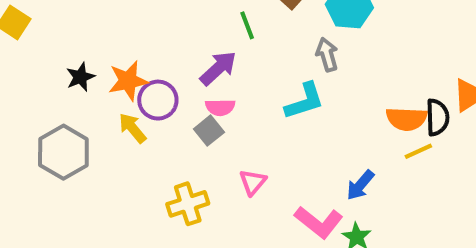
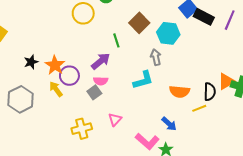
orange star: (128, 81) -> (55, 65), turned -30
orange semicircle: (407, 119) -> (180, 92), moved
blue arrow: (360, 185) -> (169, 124), turned -91

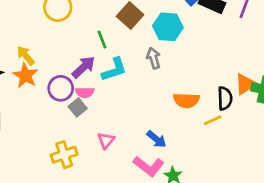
purple circle: (69, 76) -> (61, 88), moved
cyan L-shape: (143, 80) -> (114, 70), moved
yellow arrow: (56, 89) -> (26, 56), moved
blue arrow: (169, 124) -> (156, 139), moved

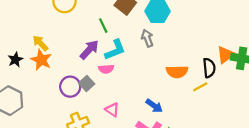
purple circle: (61, 88) -> (70, 87), moved
pink semicircle: (85, 92) -> (106, 69), moved
pink triangle: (106, 141) -> (112, 110), turned -32

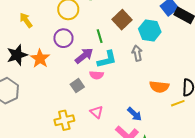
yellow arrow: (40, 43) -> (26, 20), moved
black star: (15, 60) -> (17, 55), size x1.5
purple circle: (70, 87) -> (63, 38), moved

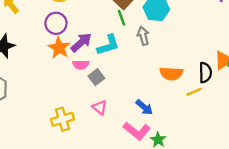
green line: (100, 36) -> (121, 18), moved
orange star: (40, 59) -> (59, 48), moved
pink semicircle: (97, 75) -> (81, 65), moved
gray square: (77, 86) -> (96, 77), moved

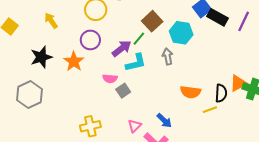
green line: (121, 18) -> (139, 39), moved, turned 56
purple arrow: (81, 42) -> (122, 48), moved
orange star: (59, 48) -> (74, 61), moved
pink triangle: (100, 108) -> (135, 126), moved, turned 32

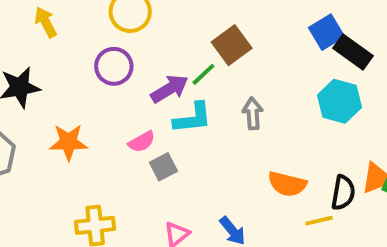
cyan hexagon: (181, 33) -> (339, 101), moved
orange star: (74, 61) -> (68, 142), moved, turned 30
pink semicircle: (110, 79) -> (142, 142), turned -40

